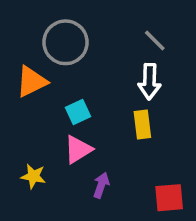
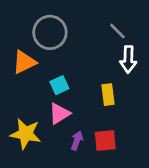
white arrow: (149, 82) -> (128, 59), moved
yellow star: (33, 176) -> (26, 134), size x1.6
red square: (169, 198) -> (105, 140), moved

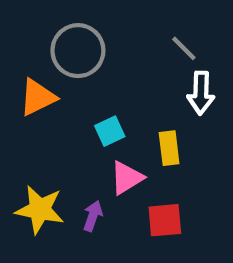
cyan square: (59, 85) -> (110, 131), moved
pink triangle: (59, 113) -> (127, 178), moved
purple arrow: (77, 140) -> (93, 216), moved

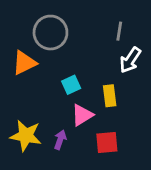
gray line: (184, 48) -> (119, 31), turned 54
white arrow: (201, 93) -> (130, 60), turned 32

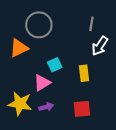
pink triangle: (82, 115) -> (42, 83), moved
purple arrow: (60, 140) -> (46, 107), turned 56

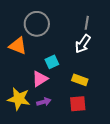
white arrow: (100, 46) -> (83, 44), moved
orange triangle: (19, 48) -> (18, 46), turned 48
yellow rectangle: (84, 73) -> (80, 80), moved, turned -63

